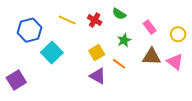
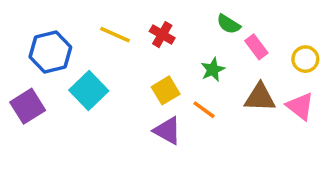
green semicircle: (119, 14) -> (229, 24), moved
purple square: (16, 80) -> (28, 106), moved

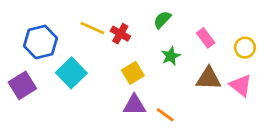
green semicircle: (229, 24) -> (162, 20), moved, turned 102
red cross: (162, 35) -> (120, 34), moved
orange line: (204, 110) -> (165, 115), moved
purple triangle: (167, 131) -> (134, 105), turned -30

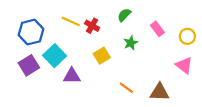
brown triangle: (209, 78) -> (160, 92), moved
purple square: (22, 85) -> (29, 65), moved
purple triangle: (134, 105) -> (72, 76), moved

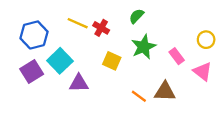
pink rectangle: (157, 29) -> (177, 56), moved
green star: (131, 43) -> (144, 47), size x1.5
yellow square: (102, 56) -> (112, 61), turned -35
brown triangle: (160, 92) -> (165, 92), moved

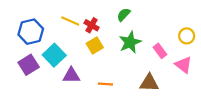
yellow square: (112, 61) -> (95, 46), moved, turned 35
orange line: (139, 96) -> (105, 84), moved, turned -32

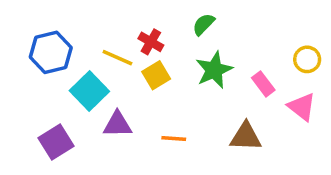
yellow line: (70, 21) -> (117, 58), moved
purple square: (29, 65) -> (56, 142), moved

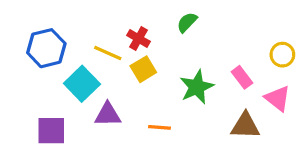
green star: (214, 70) -> (197, 87), moved
brown triangle: (246, 137) -> (245, 126), moved
purple square: (56, 142) -> (51, 131), turned 32

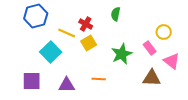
green semicircle: (187, 22) -> (116, 14), turned -32
blue hexagon: (46, 48) -> (36, 16), moved
yellow circle: (282, 55) -> (164, 32), moved
purple triangle: (108, 114) -> (67, 85), moved

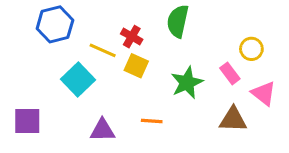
green semicircle: (116, 14) -> (178, 21), size x1.5
yellow square: (89, 43) -> (136, 66), turned -35
purple square: (32, 81) -> (27, 121), moved

